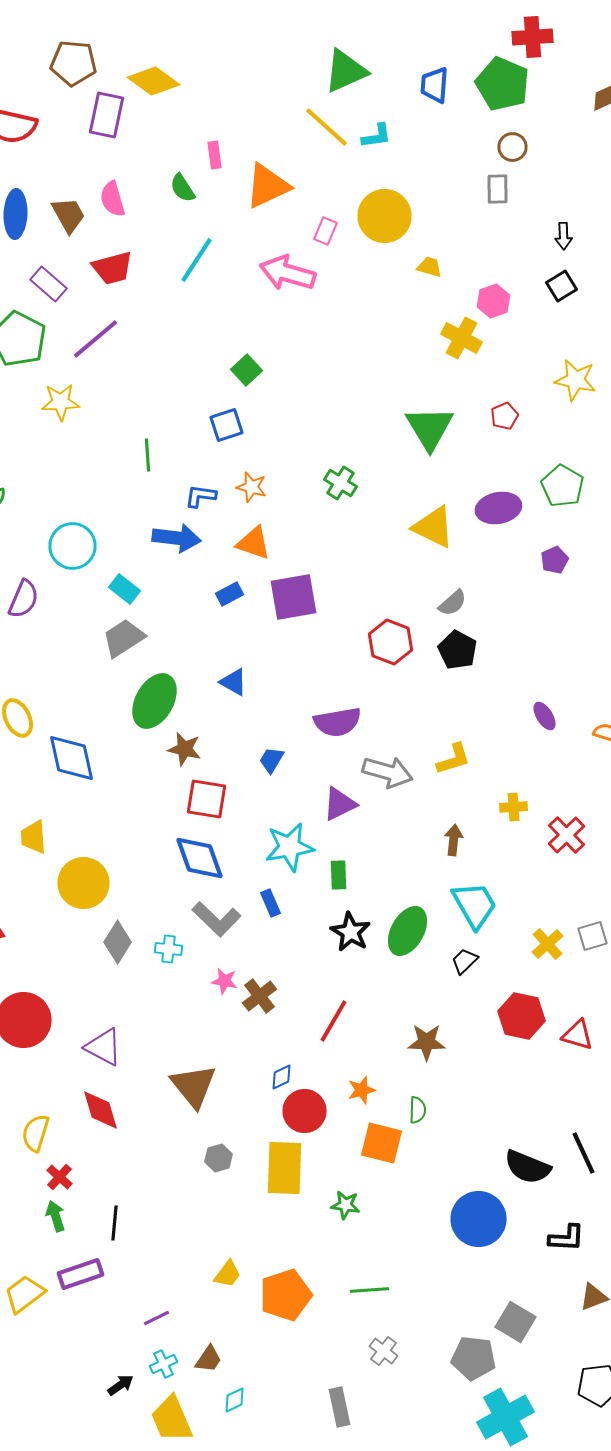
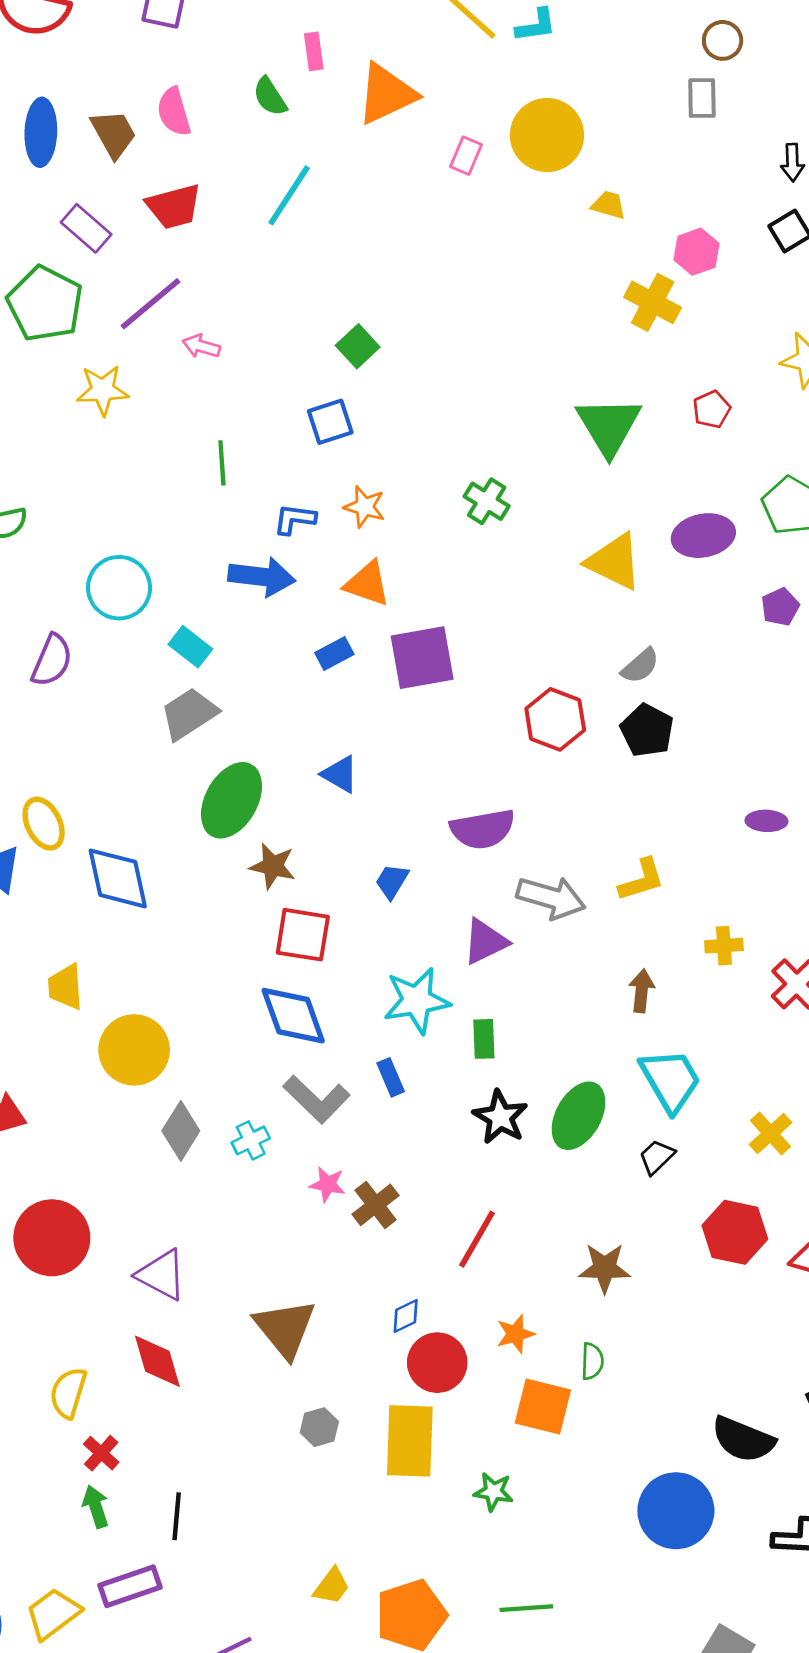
pink arrow: (288, 273) -> (201, 346), moved, size x0.5
purple ellipse: (544, 716) -> (766, 821), turned -56
cyan cross: (168, 949) -> (251, 1140), turned -32

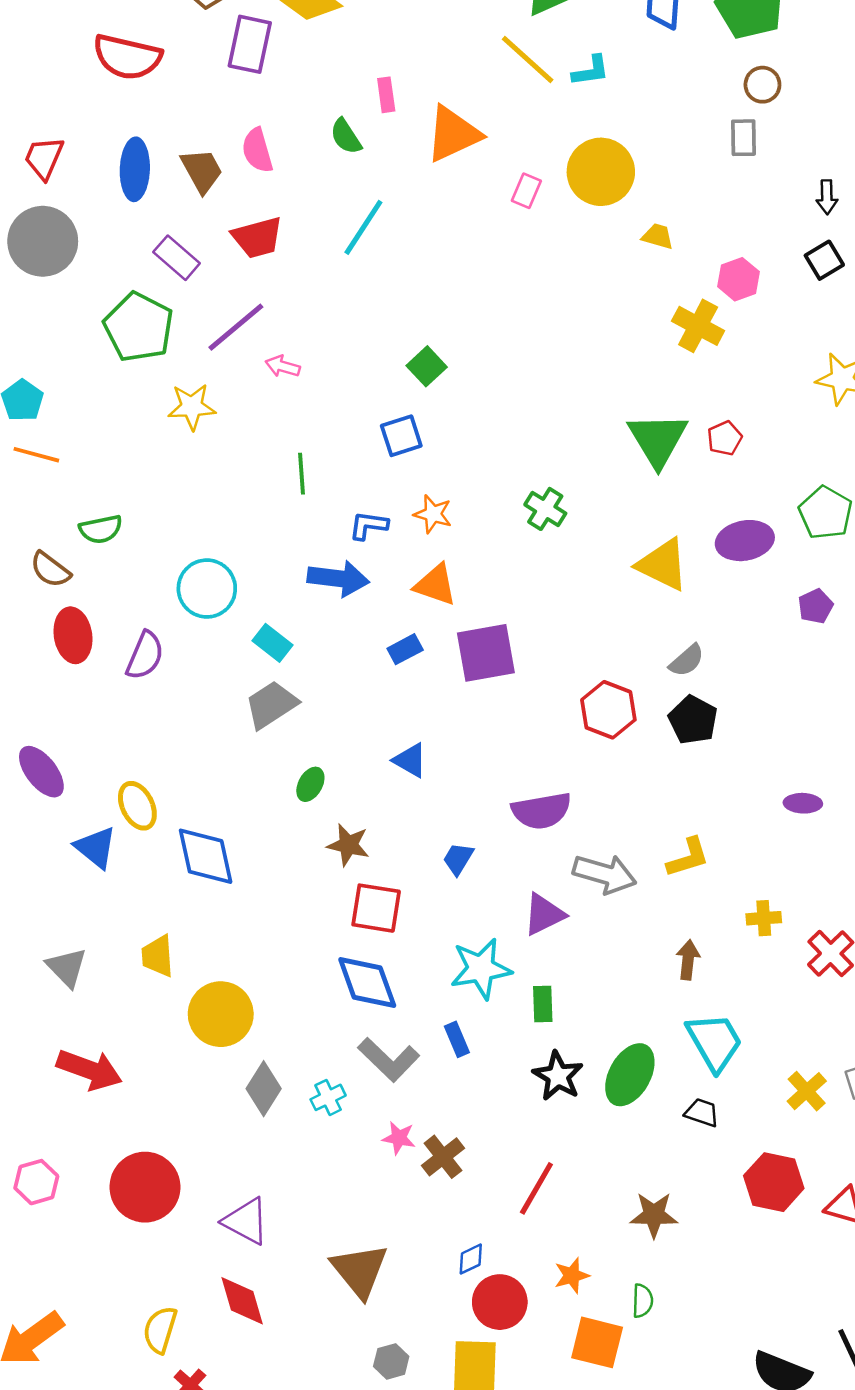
red pentagon: (712, 409) -> (725, 438), moved
green ellipse: (232, 800) -> (310, 784), size x0.5
black trapezoid: (657, 1157) -> (702, 1113), turned 63

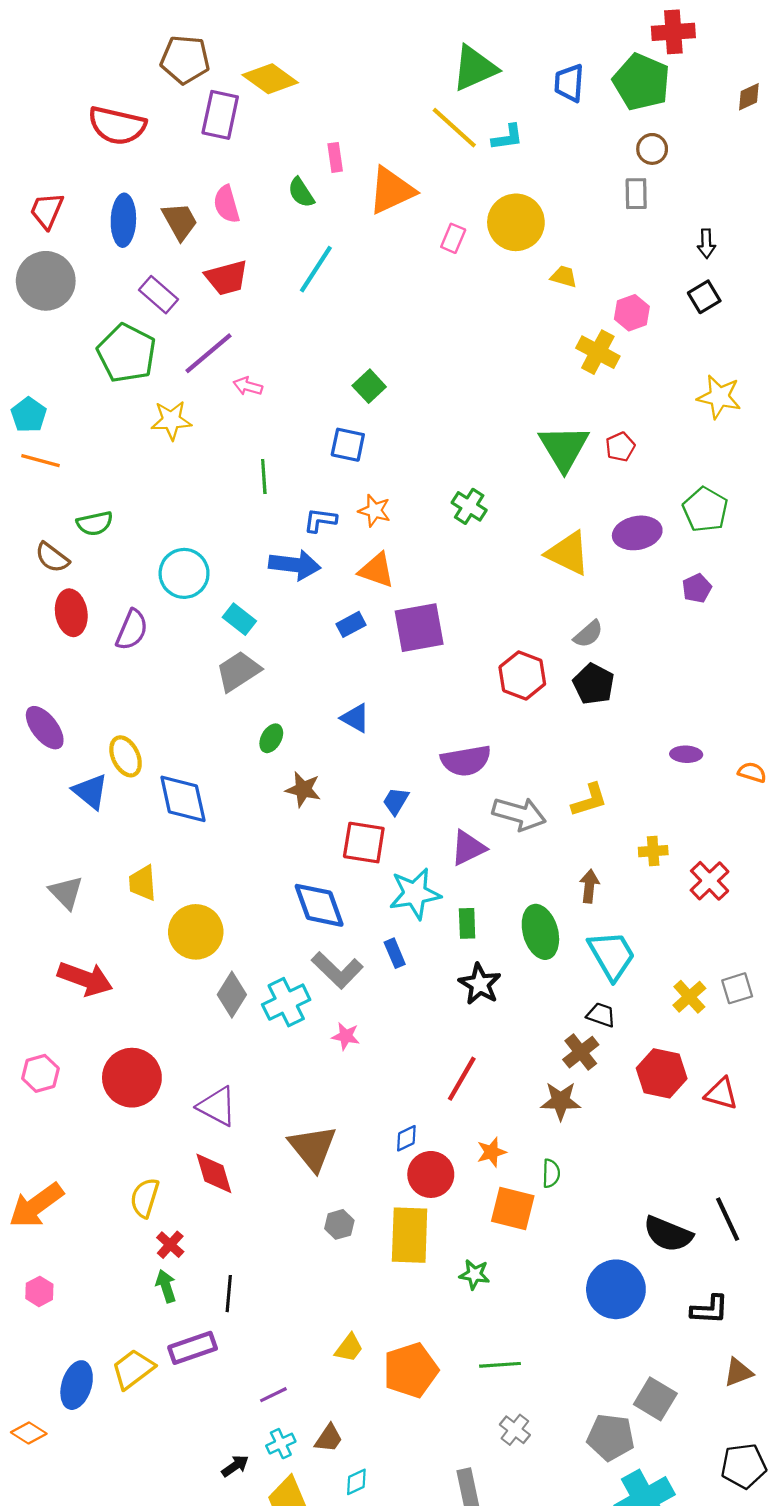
blue square: (401, 436) -> (348, 445), turned 30
red square: (376, 908) -> (364, 843), moved
green ellipse: (630, 1075) -> (540, 932), moved, turned -45
cyan cross: (328, 1097) -> (286, 1002), size x1.6
brown cross: (443, 1157) -> (581, 1052), moved

